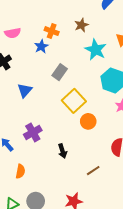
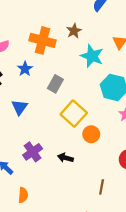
orange cross: (52, 31) -> (42, 40), size x1.6
blue star: (41, 46) -> (25, 69), moved
black arrow: (62, 151) -> (65, 158), moved, turned 128
brown line: (93, 171) -> (102, 187), turned -40

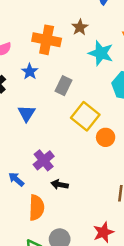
black arrow: (65, 158) -> (60, 185), moved
orange semicircle: (23, 195) -> (36, 208), size x1.5

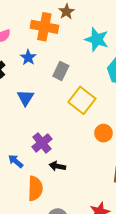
brown star: (80, 27) -> (67, 12), moved
orange circle: (106, 137) -> (104, 133), moved

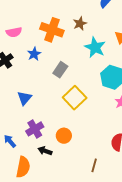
brown star: (67, 12) -> (80, 24), moved
blue triangle: (25, 98) -> (25, 98), moved
orange circle: (104, 133) -> (64, 136), moved

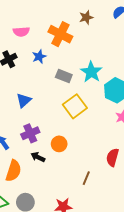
brown star: (80, 24) -> (86, 17), moved
cyan star: (95, 47) -> (91, 72), moved
gray rectangle: (60, 70) -> (64, 76), turned 70

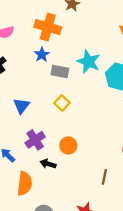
blue star: (39, 57) -> (42, 55), moved
yellow square: (75, 106) -> (62, 103), moved, size x0.6

